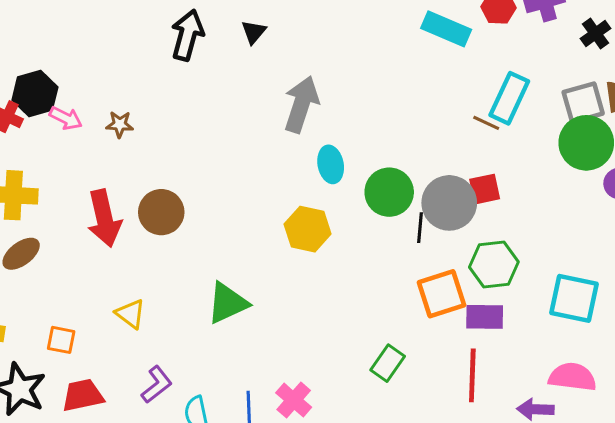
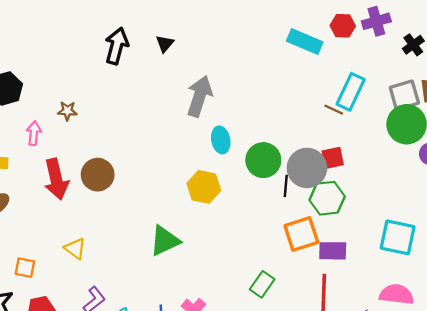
pink arrow: (66, 118) -> (34, 133), moved, turned -110
green hexagon: (494, 265) -> (327, 198), moved
green triangle: (227, 303) -> (165, 241), moved

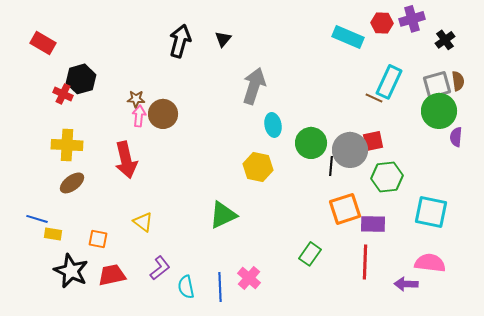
pink arrow: (34, 133) -> (139, 116), moved
brown circle: (98, 175) -> (163, 114), moved
green hexagon: (327, 198) -> (387, 177), moved

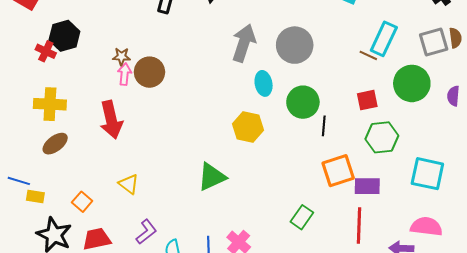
green circle: (439, 111) -> (412, 83), moved
gray circle: (350, 150) -> (295, 45), moved
orange square: (98, 239) -> (82, 202), turned 30

